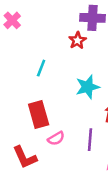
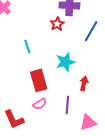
cyan line: (41, 68) -> (27, 47), turned -40
red rectangle: (39, 115) -> (39, 80), moved

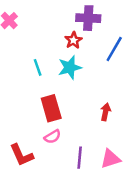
cyan star: (65, 62) -> (70, 67), moved
purple line: (67, 105) -> (80, 158), moved

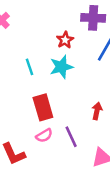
purple cross: (88, 18) -> (93, 18), moved
purple line: (80, 158) -> (71, 137), moved, turned -30

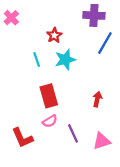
red star: (65, 40) -> (54, 35), moved
purple line: (71, 137) -> (73, 133), moved

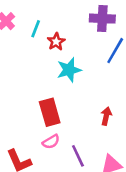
cyan line: (37, 60) -> (36, 29), moved, turned 40

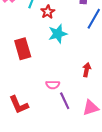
red rectangle: (50, 112) -> (23, 49), moved
pink semicircle: (51, 142) -> (53, 85), moved, turned 32

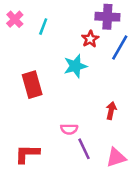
red star: (48, 12) -> (90, 39), moved
red L-shape: (19, 105) -> (27, 154), turned 115

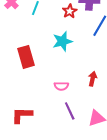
red star: (90, 39) -> (70, 11), moved
pink semicircle: (69, 129) -> (61, 86), moved

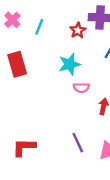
red rectangle: (26, 57) -> (17, 64), moved
pink semicircle: (61, 86) -> (81, 88), moved

